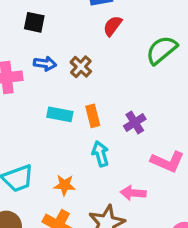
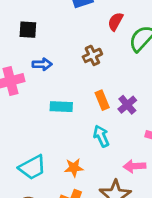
red semicircle: (112, 26) -> (115, 22), moved
brown cross: (81, 67) -> (92, 55), moved, turned 30
orange rectangle: (93, 116) -> (102, 100), moved

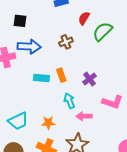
blue arrow: (42, 64) -> (29, 46), size x1.6
orange rectangle: (102, 100) -> (61, 75), moved
pink arrow: (134, 166) -> (84, 116), moved

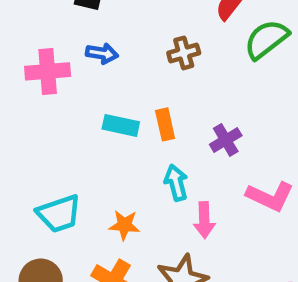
blue arrow: (29, 46) -> (102, 53), size x0.6
pink arrow: (84, 116) -> (204, 220), turned -98

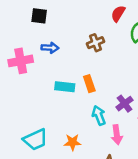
purple cross: (226, 140) -> (124, 104), moved

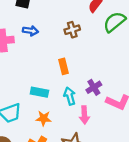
cyan rectangle: (65, 87) -> (39, 92), moved

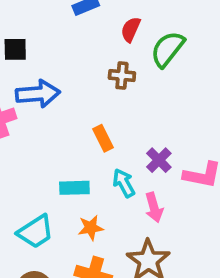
brown cross: (72, 30) -> (122, 76), moved, turned 35
blue arrow: (30, 31) -> (38, 94), size x1.6

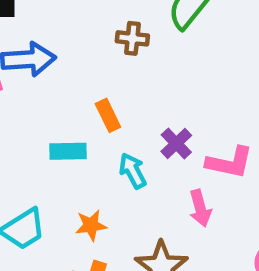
cyan rectangle: (74, 188) -> (68, 151), moved
pink arrow: (154, 207) -> (200, 208), moved

